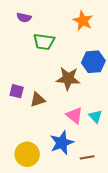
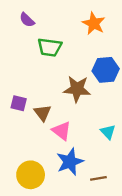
purple semicircle: (24, 18) -> (27, 20), turned 32
brown triangle: (38, 100) -> (42, 113), turned -49
pink triangle: (74, 115) -> (62, 131), moved

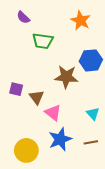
brown line: (98, 178) -> (91, 142), moved

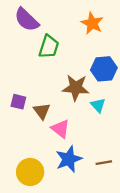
purple semicircle: (23, 17) -> (27, 20), size x1.6
green trapezoid: (43, 41) -> (49, 47), turned -80
cyan triangle: (93, 114) -> (98, 105), moved

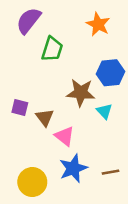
purple semicircle: (27, 20) -> (29, 21), turned 84

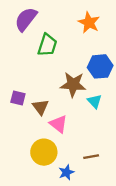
blue star: (73, 168) -> (66, 172), moved, size x0.6
brown line: (110, 172) -> (91, 157), moved
yellow circle: (32, 182) -> (44, 152), moved

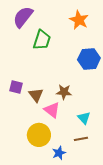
brown star: (73, 84) -> (64, 92), moved, size x0.7
cyan triangle: (95, 101) -> (84, 118), moved

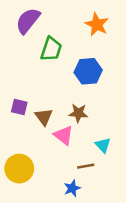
blue hexagon: (89, 59) -> (88, 71), moved
yellow circle: (39, 135) -> (19, 169), moved
brown line: (81, 139) -> (86, 166), moved

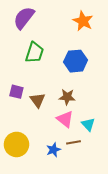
green trapezoid: (51, 49) -> (34, 53), moved
pink triangle: (64, 135) -> (65, 119), moved
blue star: (72, 188) -> (53, 150), moved

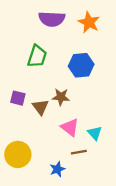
purple semicircle: (24, 18) -> (52, 19), moved, turned -125
brown star: (67, 97) -> (61, 97), moved
blue star: (53, 150) -> (57, 169), moved

